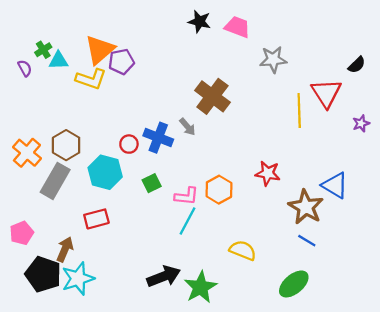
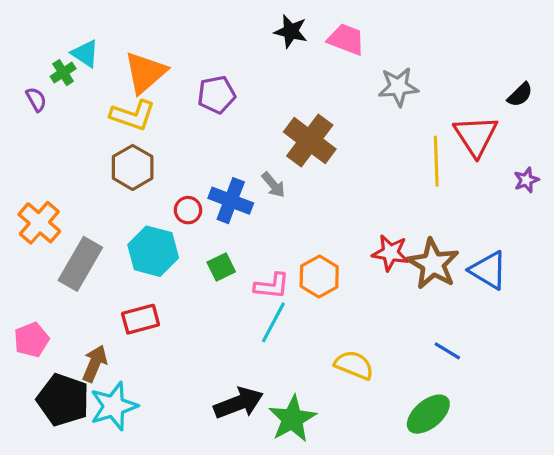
cyan triangle: (58, 61) -> (85, 54), moved, turned 36
purple pentagon: (121, 62) -> (216, 95), moved
brown hexagon: (66, 145) -> (133, 167), moved
brown star: (306, 207) -> (433, 264), moved

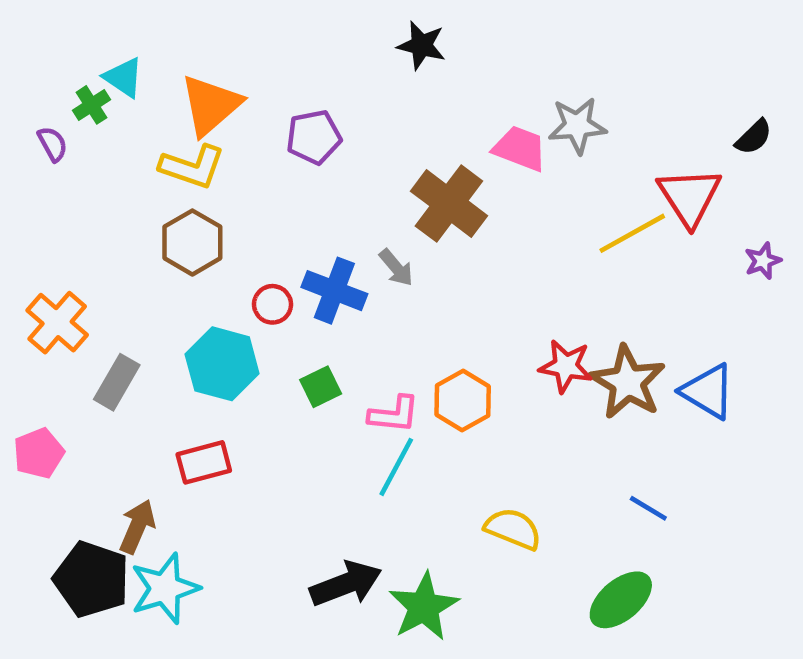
pink trapezoid: (346, 39) -> (520, 148), moved
yellow line: (436, 161) -> (632, 233), turned 63
gray rectangle: (80, 264) -> (117, 382), size x0.7
pink pentagon: (31, 340) -> (39, 453), moved

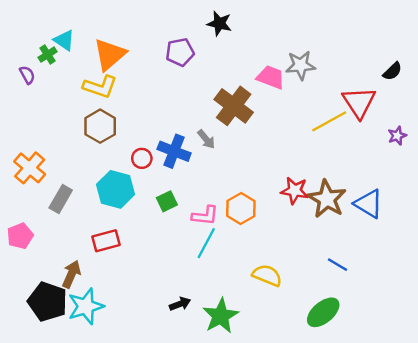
purple pentagon: (314, 137) -> (180, 52), moved
black arrow: (346, 584) -> (180, 304), size x0.6

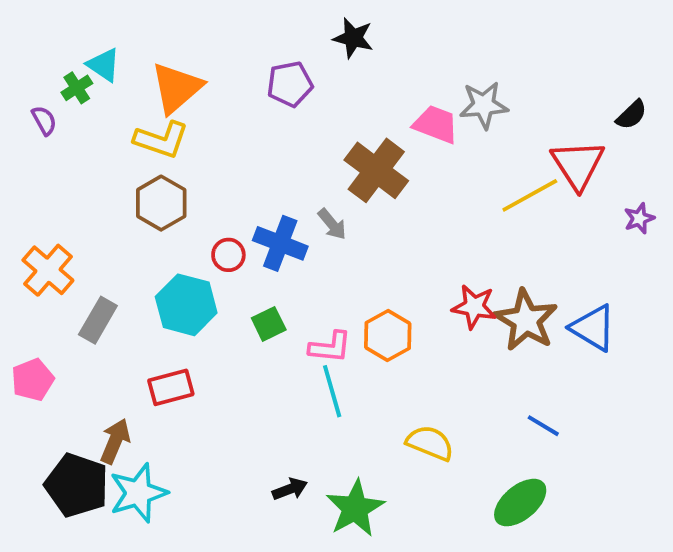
cyan line: (206, 243) -> (332, 391), turned -44

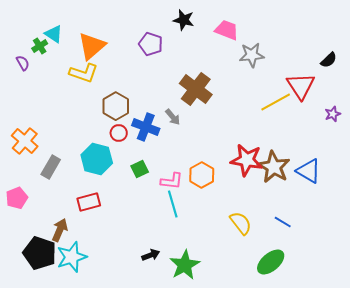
purple pentagon: (290, 84) -> (151, 44), turned 30
pink trapezoid: (436, 124) -> (227, 30), moved
brown hexagon: (161, 203) -> (116, 106), moved
red star: (474, 307) -> (247, 160), size x1.4
yellow semicircle: (430, 443) -> (241, 223), moved, turned 30

